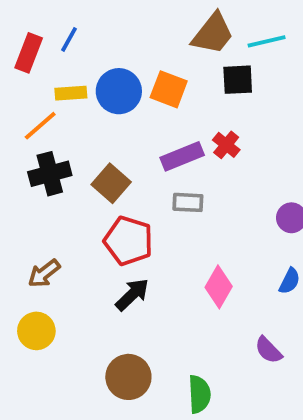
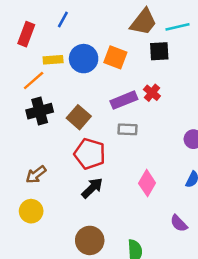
blue line: (69, 39) -> (63, 20), moved

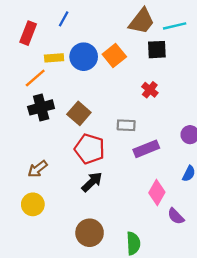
orange square: (115, 57) -> (114, 55), turned 30
purple rectangle: (124, 100) -> (146, 149), moved
pink diamond: (147, 183) -> (157, 193), moved

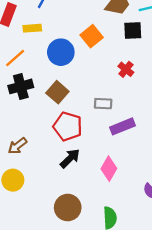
blue circle: (84, 57) -> (61, 52), moved
yellow rectangle: (54, 58) -> (32, 28), moved
pink diamond: (157, 193) -> (109, 169), moved

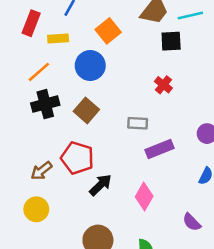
orange square: (92, 36) -> (108, 31), moved
red pentagon: (68, 126) -> (77, 158), moved

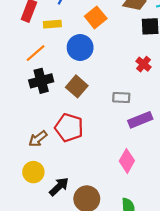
black arrow: (100, 185) -> (59, 187), moved

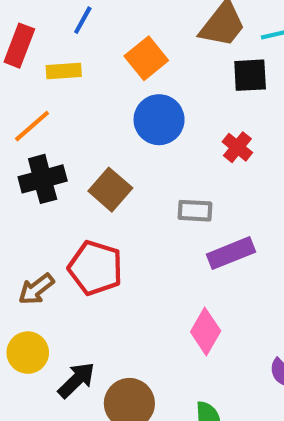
blue circle: (80, 47) -> (159, 120), moved

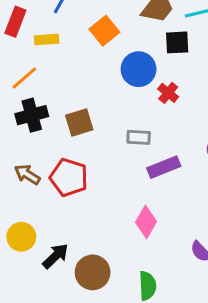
blue circle: (159, 120) -> (139, 69), moved
brown square: (110, 190) -> (79, 123), turned 32
brown arrow: (36, 289) -> (27, 174), moved, turned 70

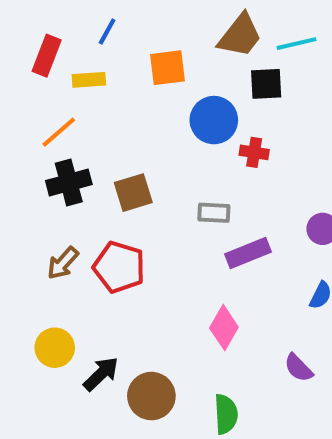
orange square: (104, 31) -> (168, 68), turned 32
red cross: (168, 93) -> (254, 152), turned -30
brown arrow: (27, 174) -> (63, 263), turned -80

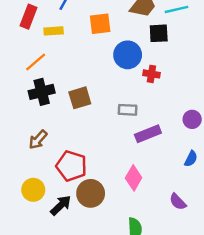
red pentagon: (119, 267) -> (71, 166), moved
brown circle: (151, 396) -> (91, 193), moved

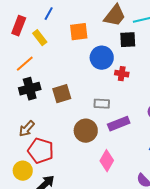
yellow rectangle: (54, 31) -> (40, 38), turned 56
red pentagon: (71, 166) -> (41, 151), moved
brown circle: (91, 193) -> (86, 131), moved

